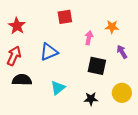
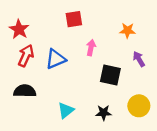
pink arrow: (89, 38) -> (91, 48), moved
red arrow: (14, 56) -> (26, 56), moved
cyan triangle: (58, 88) -> (66, 110), moved

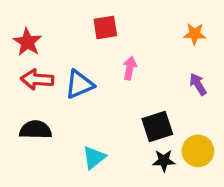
orange star: (127, 31) -> (195, 34), moved
red arrow: (26, 56) -> (37, 79), turned -110
black square: (110, 75) -> (157, 127), moved, turned -30
black star: (103, 113) -> (164, 161), moved

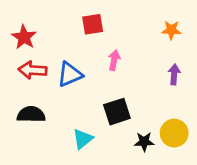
purple arrow: (198, 84) -> (174, 74), turned 36
black square: (157, 127) -> (117, 112), moved

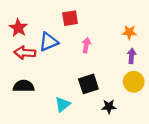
orange star: (171, 30) -> (129, 32), moved
blue triangle: (70, 74) -> (49, 42), moved
yellow circle: (174, 133) -> (134, 82), moved

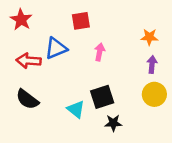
red star: (18, 28) -> (21, 20), moved
black semicircle: (24, 86) -> (27, 99), turned -144
cyan triangle: (63, 104) -> (76, 109), moved, turned -42
black star: (109, 107) -> (113, 123), moved

